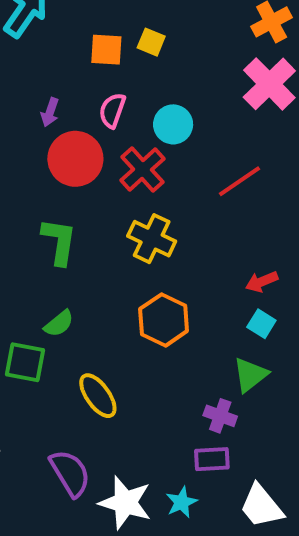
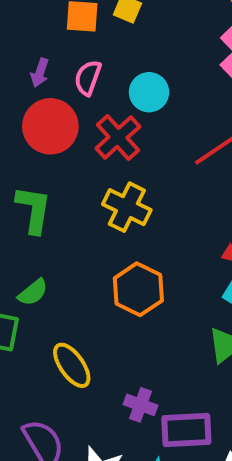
purple arrow: (50, 112) -> (40, 73), moved
purple cross: (220, 416) -> (140, 405), moved
purple rectangle: (212, 459) -> (186, 430), size x1.4

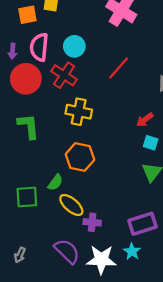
pink semicircle: (88, 78) -> (39, 47), size x1.4
orange hexagon: (138, 289) -> (80, 157), moved
green semicircle: (33, 292) -> (55, 182), moved
purple cross: (140, 405) -> (92, 222), moved

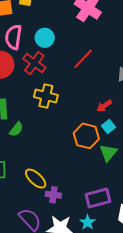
cyan square: (151, 143) -> (108, 127), turned 32
orange hexagon: (80, 157) -> (86, 136), moved
green semicircle: (55, 182) -> (16, 129), moved

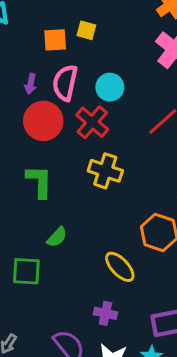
green semicircle: (16, 129) -> (57, 237), moved
yellow ellipse: (36, 179) -> (120, 267), moved

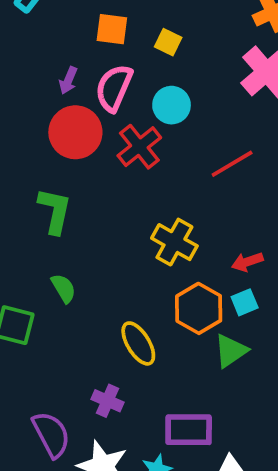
yellow square: (86, 30) -> (168, 42), moved
yellow cross: (105, 171) -> (174, 242), moved
green semicircle: (57, 237) -> (64, 288), turned -85

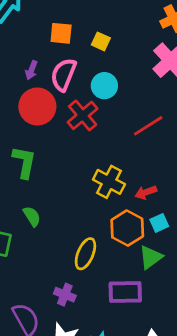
red arrow: (247, 262) -> (146, 192), moved
yellow ellipse: (138, 343) -> (85, 254), turned 56
purple rectangle: (189, 430) -> (125, 292), moved

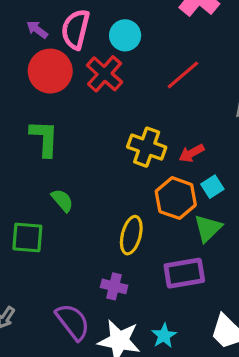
purple arrow: (31, 70) -> (37, 30), turned 114

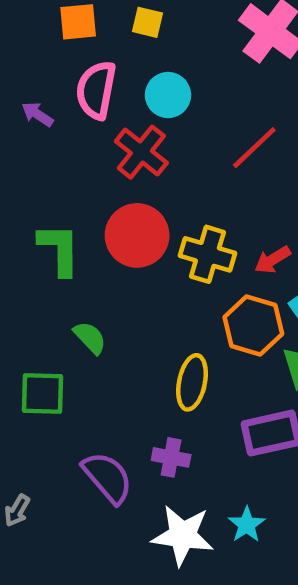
purple arrow: (37, 30) -> (37, 114), moved
red circle: (50, 71) -> (137, 235), moved
purple semicircle: (73, 322) -> (108, 477), moved

